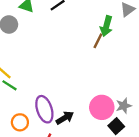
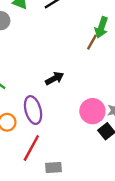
black arrow: (65, 118) -> (55, 78), moved

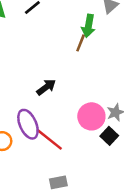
red line: (31, 148) -> (49, 139), moved, turned -72

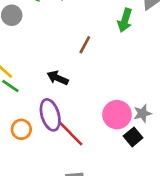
brown line: (81, 43) -> (85, 45), moved
black arrow: (46, 87) -> (58, 78), moved, turned -126

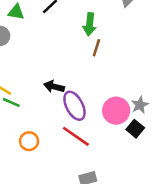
green arrow: (125, 20) -> (90, 24), moved
brown line: (85, 45) -> (96, 48), moved
purple ellipse: (50, 115) -> (74, 106), moved

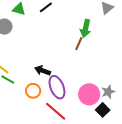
green arrow: (90, 24) -> (85, 28), moved
orange circle: (29, 141) -> (33, 91), moved

